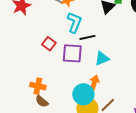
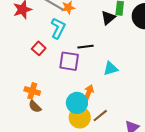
cyan L-shape: (74, 22) -> (58, 28), moved
red square: (49, 44) -> (39, 48), moved
cyan triangle: (102, 58) -> (110, 69), moved

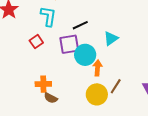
red square: (39, 48) -> (36, 42), turned 32
cyan circle: (77, 103) -> (85, 55), moved

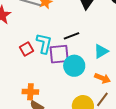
cyan L-shape: (48, 16) -> (44, 43), moved
orange arrow: (97, 68) -> (102, 78), moved, turned 105

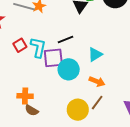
red square: (27, 49) -> (20, 45), moved

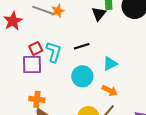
purple square: (53, 58) -> (32, 65), moved

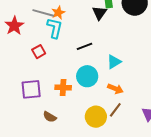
cyan L-shape: (54, 52) -> (55, 28), moved
purple square: (32, 65) -> (31, 89), moved
orange cross: (37, 99) -> (63, 87), moved

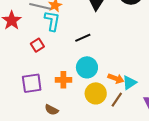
cyan triangle: (114, 62) -> (130, 83), moved
yellow circle: (96, 117) -> (96, 93), moved

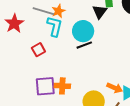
cyan circle: (87, 67) -> (83, 31), moved
purple square: (32, 83) -> (45, 86), moved

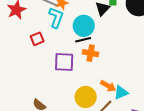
purple square: (45, 86) -> (64, 62), moved
orange cross: (62, 86) -> (91, 53), moved

